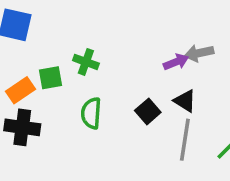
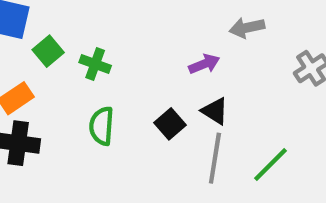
gray arrow: (199, 53) -> (247, 28), moved
green square: (51, 78) -> (48, 51), moved, turned -30

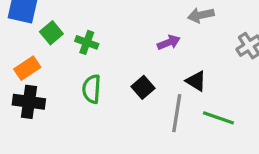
black triangle: (215, 111) -> (196, 81), moved
green line: (270, 164) -> (218, 118), turned 64

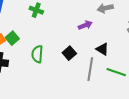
green square: (51, 33) -> (12, 38), moved
green cross: (87, 42) -> (36, 10), moved

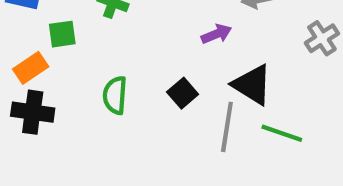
green square: (12, 38) -> (62, 34), moved, turned 32
black triangle: (102, 49) -> (252, 85), size x1.5

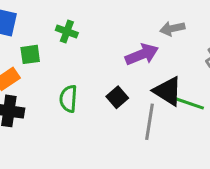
purple arrow: (216, 34) -> (142, 54), size x1.5
green line: (282, 133) -> (189, 103), moved

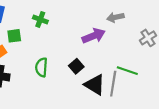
black triangle: (168, 91) -> (95, 85), moved
gray line: (149, 122) -> (113, 84), moved

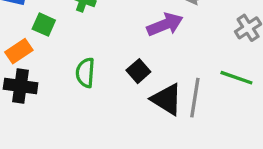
green square: (14, 36) -> (44, 25), turned 32
green line: (127, 71) -> (236, 78), moved

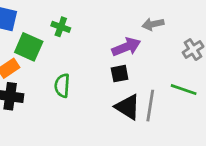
green square: (44, 25) -> (29, 47), size x1.5
black square: (138, 71) -> (120, 74), moved, turned 30

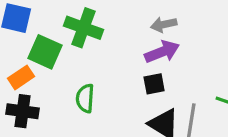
gray arrow: (153, 24) -> (164, 25), moved
green cross: (61, 27) -> (84, 28), size x1.6

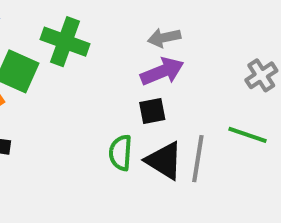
green semicircle: (85, 98) -> (121, 153), moved

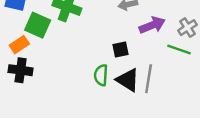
purple arrow: (162, 71) -> (152, 25), moved
green line: (247, 135) -> (179, 49), moved

